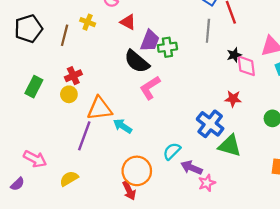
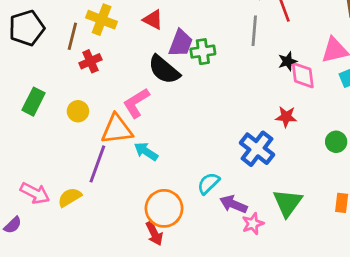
yellow cross: (88, 22) -> (102, 20), size x1.5
red cross: (73, 76) -> (90, 61), moved
pink L-shape: (150, 88) -> (136, 103), moved
green triangle: (230, 146) -> (288, 203), moved, turned 50
yellow semicircle: (69, 179) -> (70, 197), moved

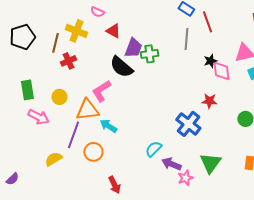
green rectangle: (34, 102) -> (27, 90), turned -36
pink arrow: (35, 193) -> (38, 117), moved
orange circle: (164, 208) -> (93, 152), moved, size x0.7

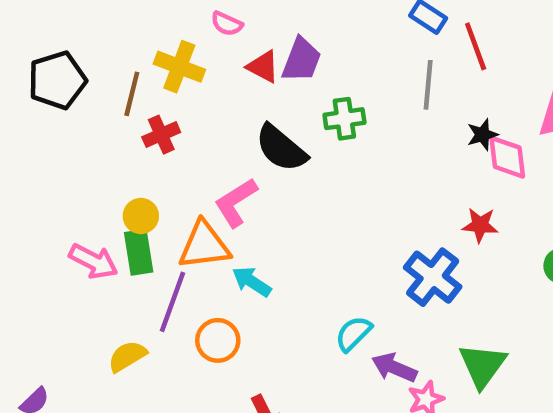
purple trapezoid: (133, 48) -> (301, 60), moved
green rectangle: (27, 90) -> (139, 252), moved

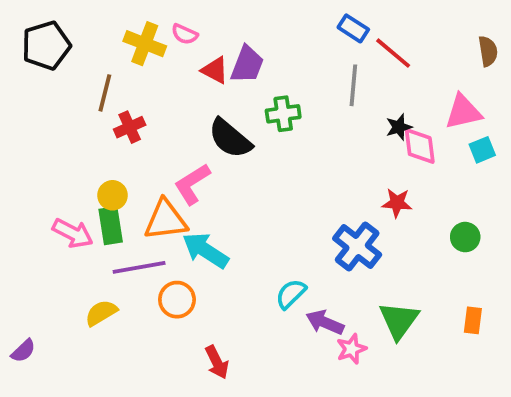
red line: (476, 46) -> (393, 53), turned -30
yellow cross: (179, 67) -> (145, 44), moved
black pentagon: (57, 80) -> (46, 46), moved
cyan arrow: (252, 282) -> (205, 250), size x1.4
purple line: (173, 302) -> (139, 267), turned 60

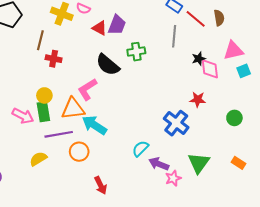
brown semicircle: (488, 51) -> (219, 18), moved
red cross: (130, 127) -> (54, 59), turned 35
orange rectangle: (473, 320) -> (239, 163), turned -64

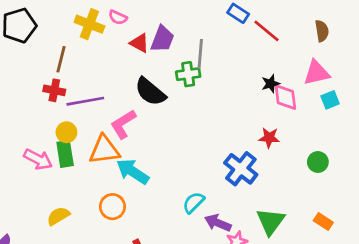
brown semicircle: (219, 18) -> (322, 31), moved
gray line: (174, 36) -> (200, 54), moved
red cross: (54, 59) -> (54, 90), moved
purple line: (59, 134) -> (85, 101), moved

